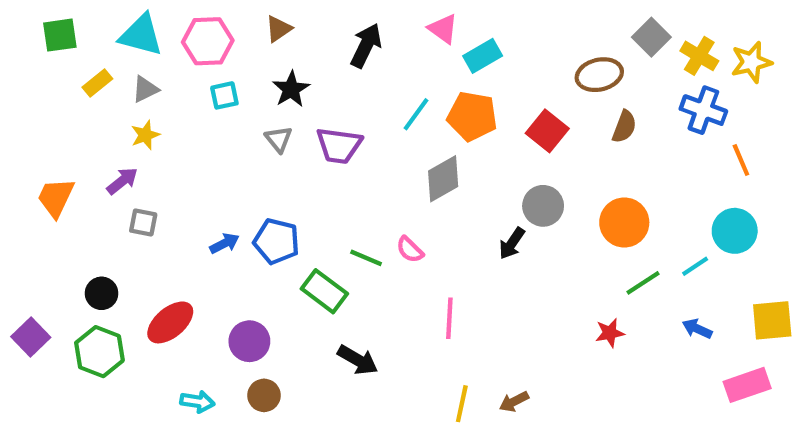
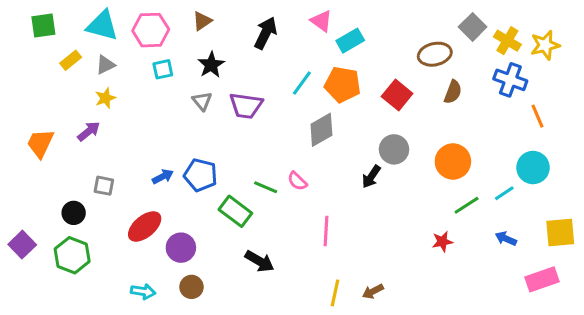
gray square: (143, 222) -> (104, 186), moved
red ellipse: (170, 322) -> (145, 226), moved

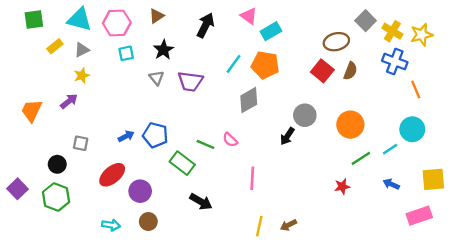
red square: (397, 95) -> (322, 71), moved

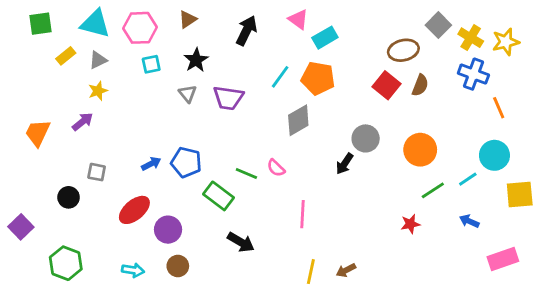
yellow square: (433, 179) -> (520, 195), moved
green hexagon: (56, 197) -> (66, 263), moved

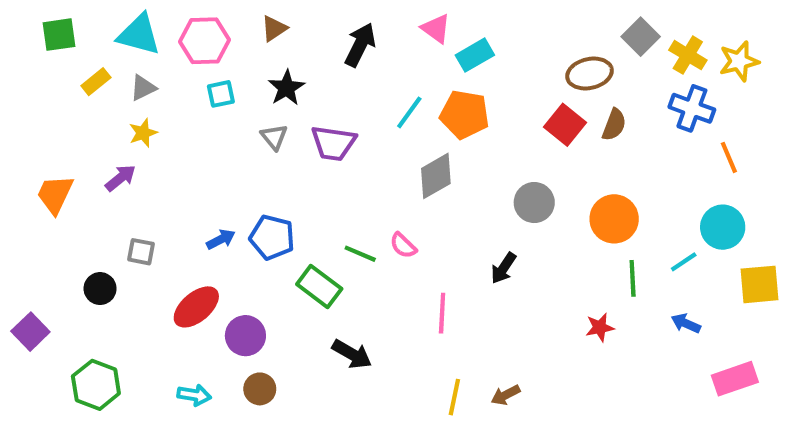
black arrow: (345, 164) -> (504, 268), moved
green line: (433, 190) -> (633, 278), turned -60

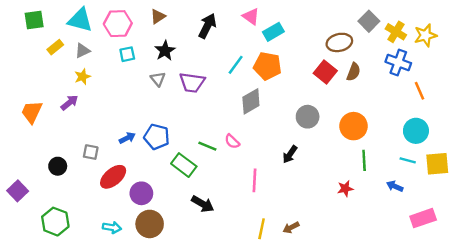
gray square: (141, 252) -> (91, 152), moved
cyan line: (684, 262) -> (408, 160), moved, turned 49
brown circle: (260, 389) -> (150, 224), size x1.5

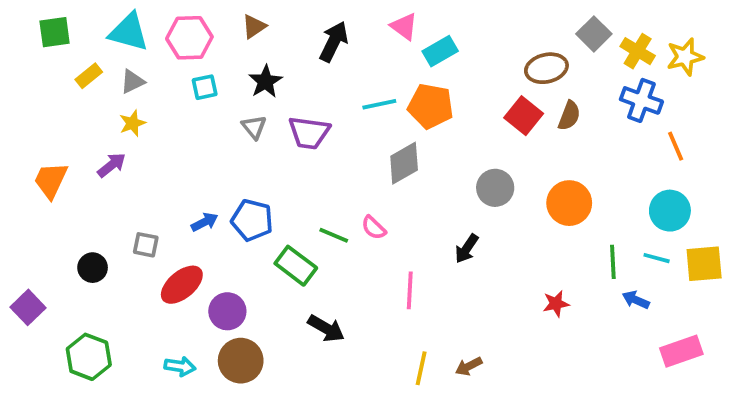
cyan line: (236, 65) -> (379, 104), turned 42
green line: (364, 160) -> (613, 262), moved

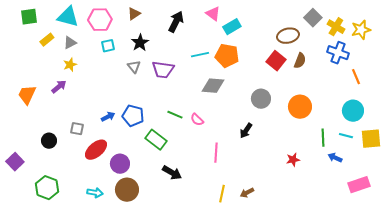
gray diamond: (404, 163) -> (213, 86), turned 35
green line: (334, 235) -> (175, 115), moved

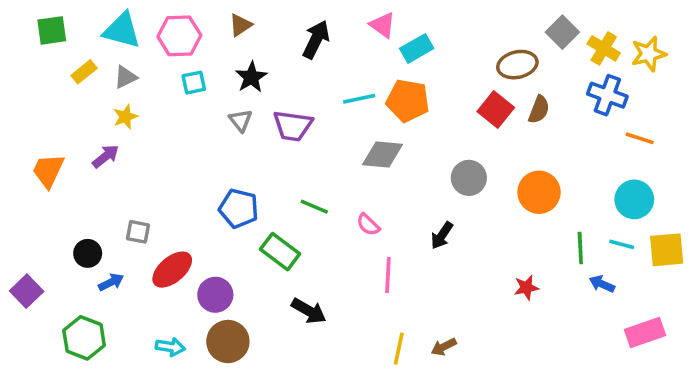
orange line: (356, 77) -> (640, 138), turned -49
blue arrow: (108, 117) -> (111, 282), moved
pink semicircle: (197, 120) -> (368, 225), moved

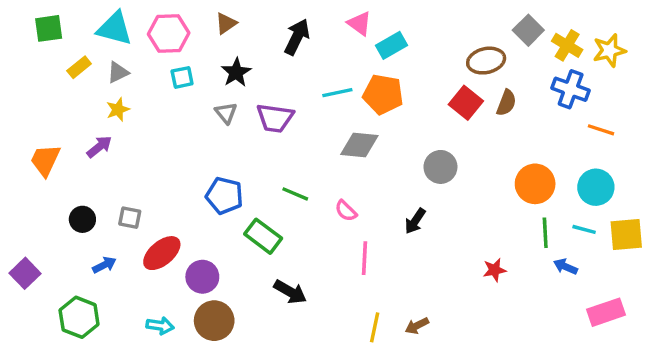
orange circle: (539, 192) -> (535, 184), moved
black circle: (88, 253) -> (82, 219), moved

